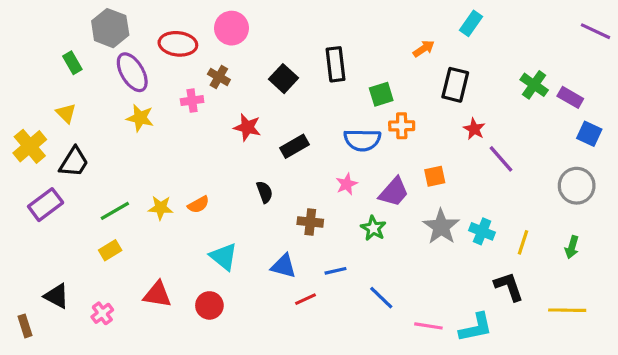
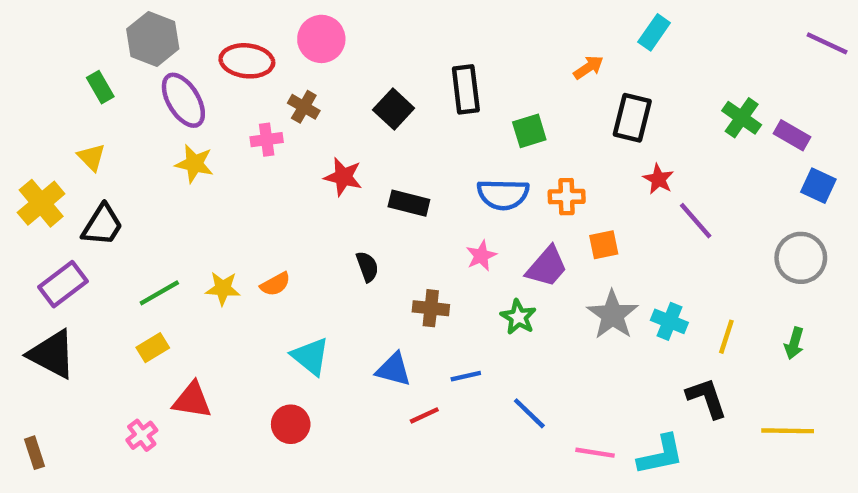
orange cross: (402, 126) -> (567, 197), moved
black rectangle: (295, 146) -> (409, 203), turned 44
red triangle: (157, 294) -> (192, 400), moved
black triangle: (57, 296) -> (52, 354), moved, size x1.4

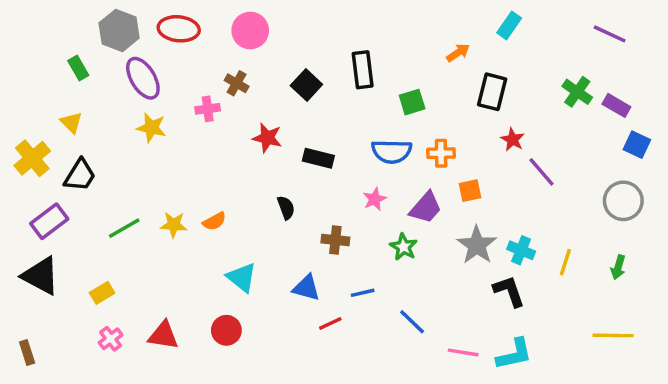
purple line: (827, 43) -> (610, 34), moved
red ellipse: (247, 61) -> (179, 29), moved
yellow rectangle: (153, 348) -> (102, 293), moved
black L-shape: (707, 398) -> (509, 291), moved
red triangle: (192, 400) -> (163, 335), moved

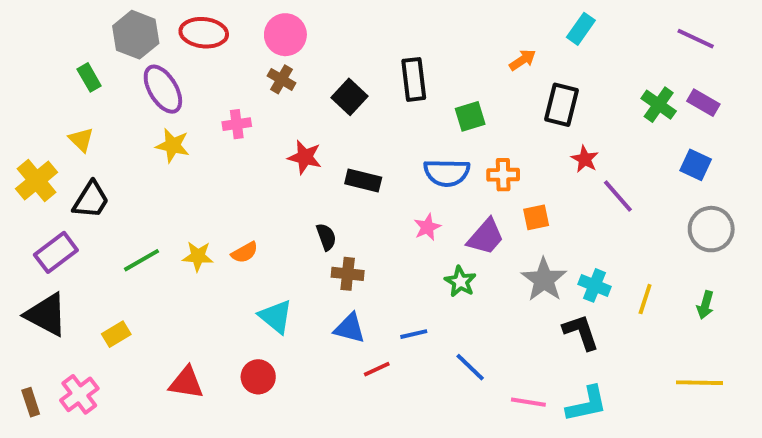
brown cross: (237, 83) -> (281, 79), moved
purple rectangle: (616, 105) -> (703, 103), moved
blue square: (637, 145) -> (696, 165), moved
brown cross: (335, 240) -> (348, 274), moved
pink cross: (111, 339) -> (79, 394), moved, size x1.4

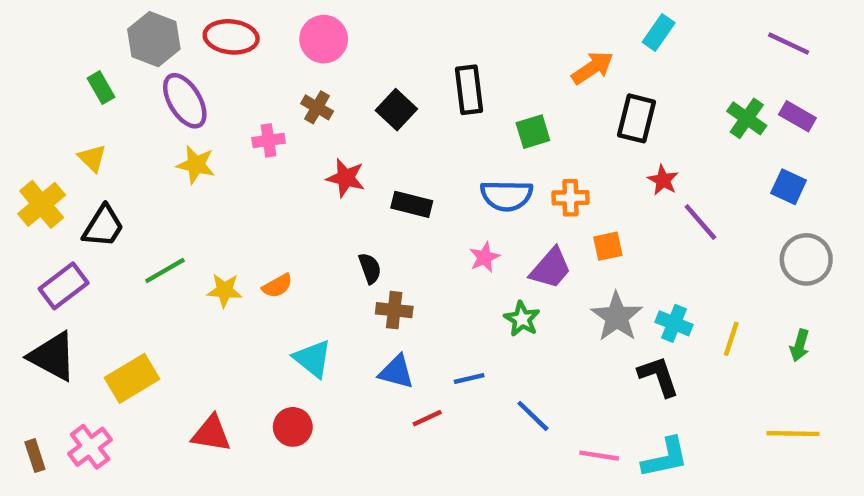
orange arrow: (523, 60) -> (592, 68), size x1.4
brown cross: (281, 79) -> (317, 107), moved
green line: (142, 260) -> (165, 270), moved
yellow rectangle: (116, 334) -> (132, 378), size x1.6

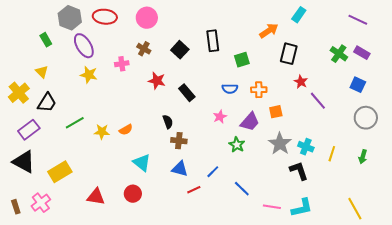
blue semicircle: (507, 196) -> (230, 89), size x0.7
black rectangle: (412, 204) -> (187, 93), turned 36
blue line: (469, 378) -> (213, 172), turned -32
yellow line: (793, 434) -> (355, 209), moved, turned 60

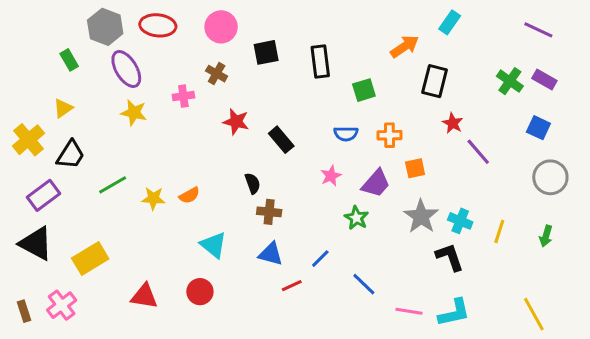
black square: (180, 50) -> (266, 52), moved, turned 36
yellow triangle: (42, 72) -> (63, 108), turned 40

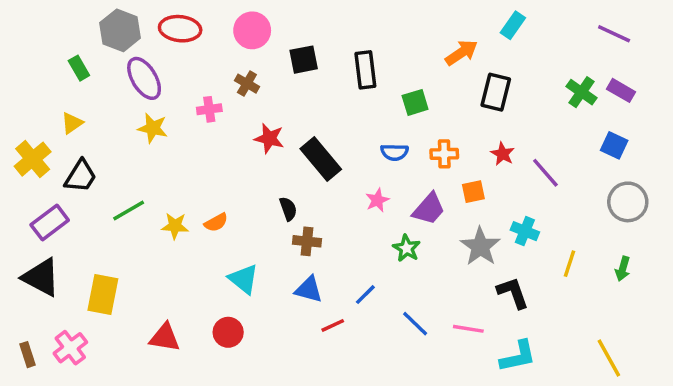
red star: (453, 123) -> (503, 154), moved
black rectangle: (281, 140) -> (321, 159), size x1.4
cyan cross: (460, 221) -> (525, 231), moved
yellow rectangle: (90, 259) -> (103, 295), turned -48
pink line: (409, 311) -> (468, 329), moved

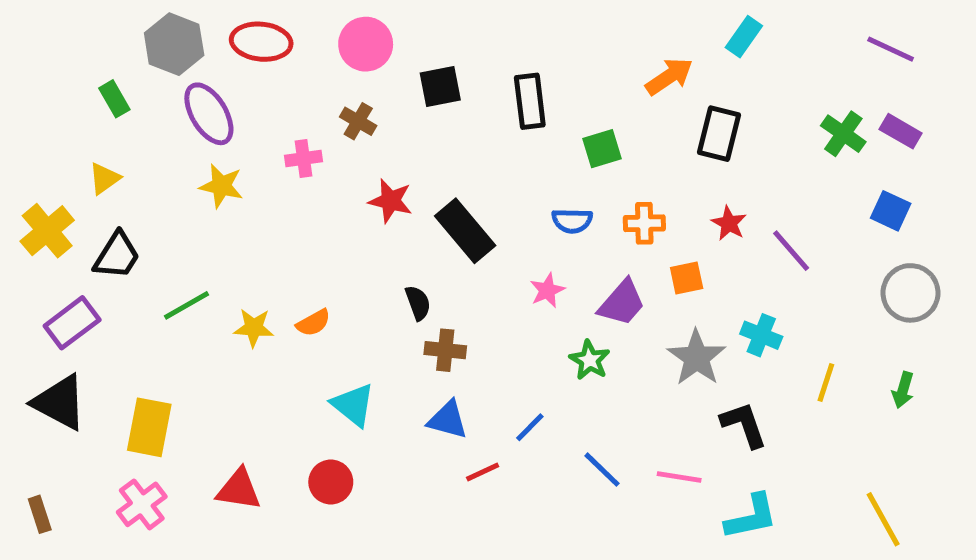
pink cross: (70, 348) -> (142, 504), moved

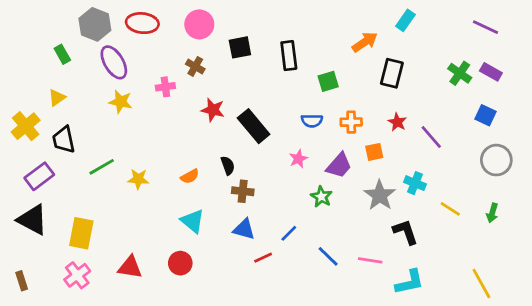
black trapezoid: (117, 256) -> (64, 140), turned 136
orange semicircle: (313, 323) -> (190, 176), moved
yellow line: (826, 382) -> (450, 209), turned -75

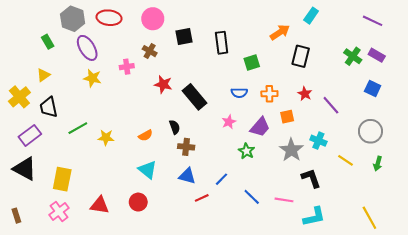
gray circle: (496, 160) -> (370, 131), moved

